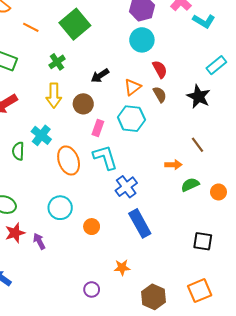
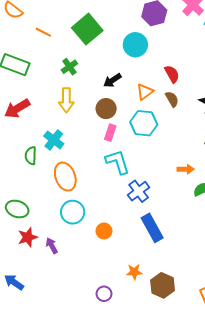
cyan circle: (142, 40) -> (135, 45), moved
brown circle: (83, 104) -> (106, 109), moved
orange ellipse: (69, 161) -> (65, 177), moved
brown hexagon: (153, 297) -> (163, 285), moved

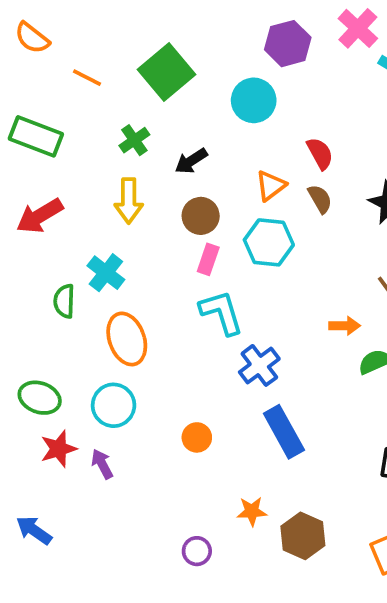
black arrow: (112, 80) -> (191, 161), moved
cyan circle: (73, 212) -> (114, 405), moved

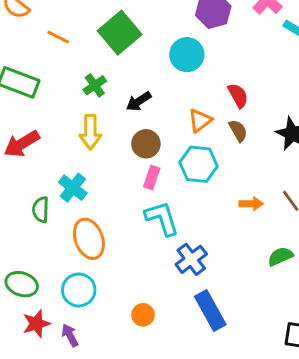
orange arrow: (345, 326) -> (251, 204), moved

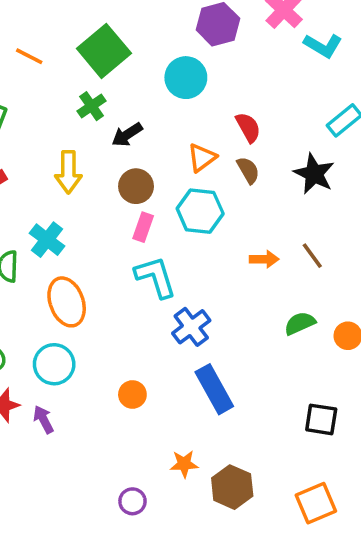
green cross: (95, 85) -> (92, 106), moved

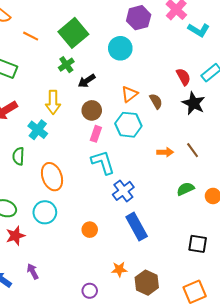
red semicircle: (248, 127) -> (183, 77), moved
cyan cross: (47, 240) -> (38, 130), moved
purple arrow: (43, 419) -> (33, 271), moved

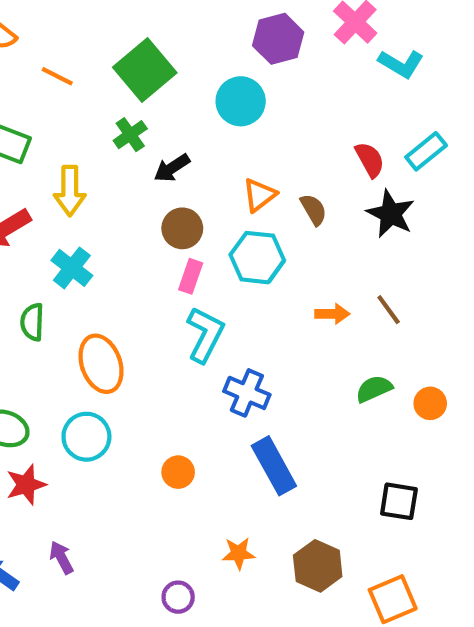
yellow arrow: (53, 102) -> (70, 191), moved
cyan L-shape: (103, 162) -> (205, 335), turned 44
blue cross: (123, 191) -> (247, 393), turned -30
brown hexagon: (147, 283) -> (318, 566), moved

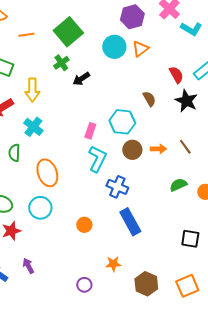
orange line: (57, 76) -> (26, 35), turned -35
orange triangle: (259, 195) -> (140, 49), moved
brown circle: (182, 228) -> (132, 150), moved
brown hexagon: (318, 566) -> (146, 284), moved

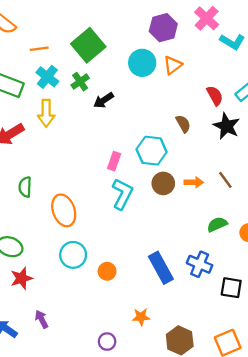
cyan cross: (33, 127) -> (47, 77), moved
blue cross: (117, 187) -> (200, 264), moved
cyan circle: (40, 208) -> (73, 255), moved

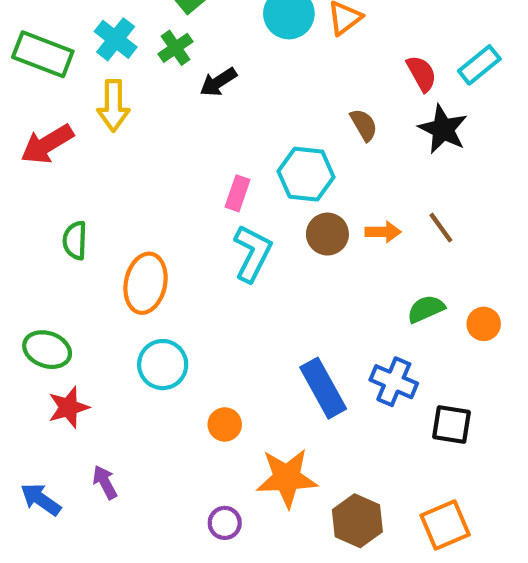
orange ellipse: (64, 210) -> (146, 283), turned 32
orange circle: (107, 271) -> (225, 424), moved
orange star: (141, 317) -> (287, 478), size x1.8

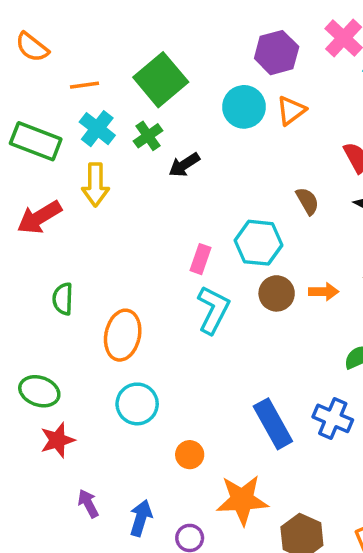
blue arrow: (41, 499) -> (141, 518), moved, turned 72

